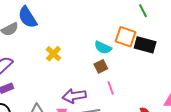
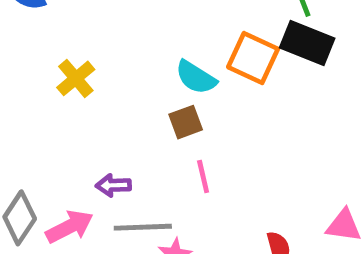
black rectangle: (145, 45) -> (307, 43), moved
purple arrow: (74, 96) -> (113, 185), size x0.6

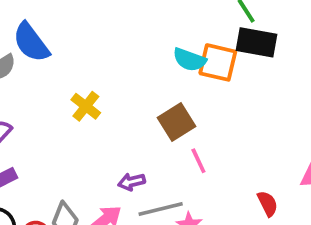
cyan semicircle: (196, 77) -> (189, 60), moved
brown square: (186, 122) -> (177, 122), size x1.4

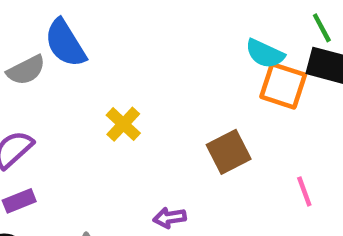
cyan semicircle: (189, 60) -> (265, 54), moved
pink line: (198, 161) -> (304, 191), moved

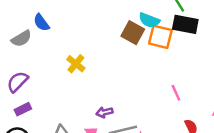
blue semicircle: (65, 43) -> (41, 23), size x0.7
brown square: (229, 152) -> (133, 33), moved, turned -30

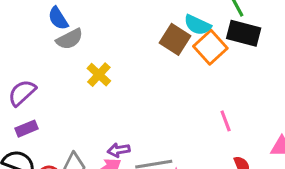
orange square: (160, 37) -> (210, 47), turned 30
gray semicircle: (21, 39) -> (70, 39), moved
purple arrow: (104, 112) -> (119, 150), moved

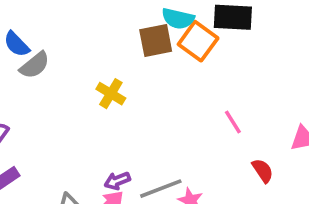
brown square: (175, 39) -> (156, 41), turned -32
yellow cross: (99, 75) -> (111, 94), moved

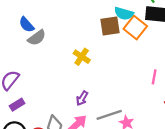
pink line: (233, 122) -> (154, 77), turned 40
purple arrow: (117, 181) -> (82, 98), moved, turned -40

